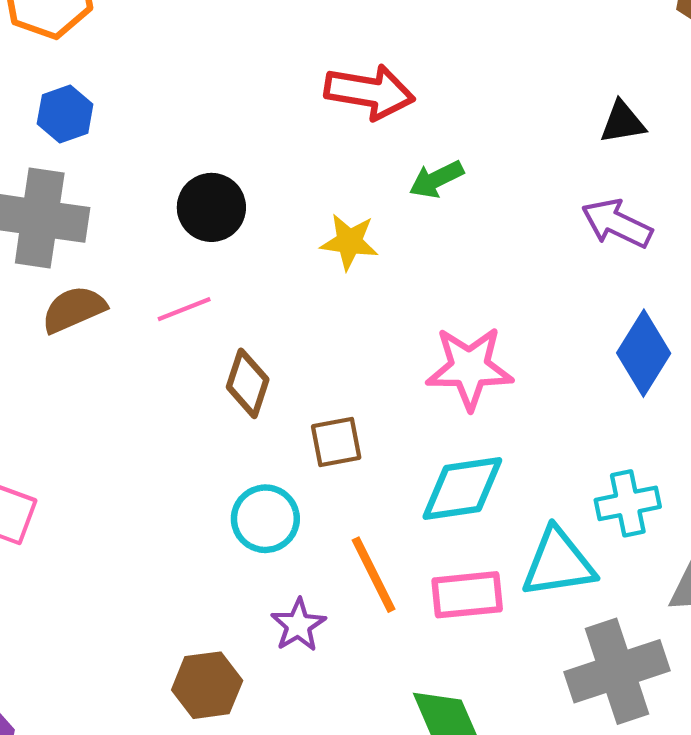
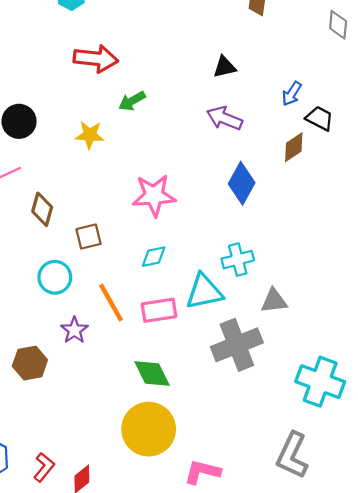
cyan diamond: (462, 488) -> (154, 257), size x0.6

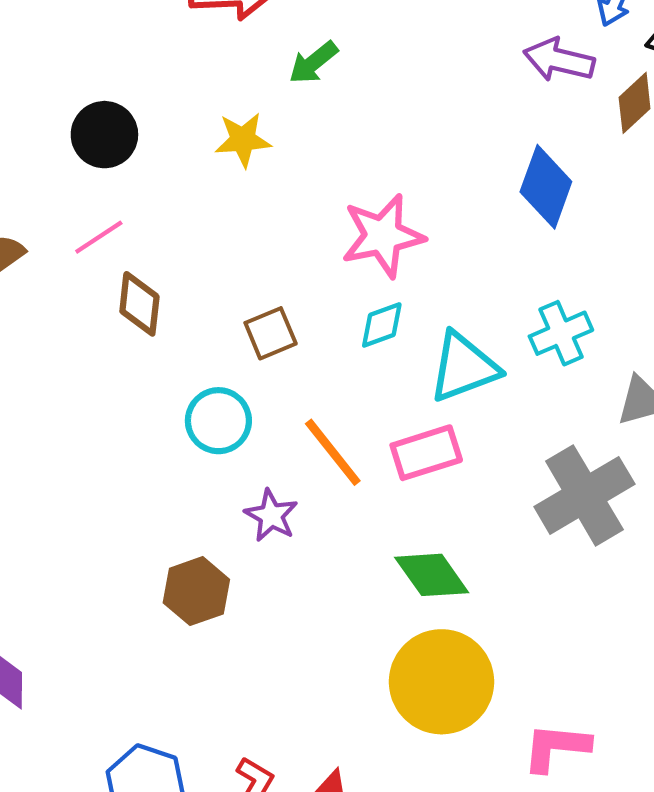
purple arrow: (225, 118) -> (559, 60), moved
brown diamond: (42, 209) -> (139, 304), moved
cyan diamond: (154, 257) -> (382, 325), moved
cyan triangle: (204, 292) -> (464, 367), moved

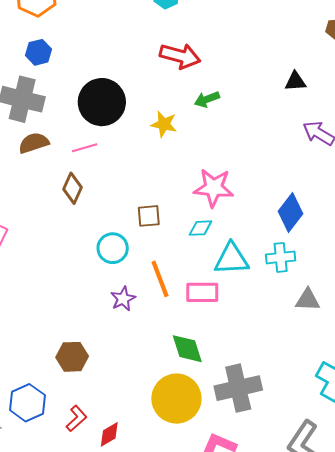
black circle: (104, 135) -> (102, 102), size x1.5
blue diamond: (546, 187) -> (291, 213), moved
brown diamond: (139, 304) -> (72, 188), moved
gray cross: (584, 495) -> (238, 388), moved
brown hexagon: (196, 591) -> (72, 357), moved

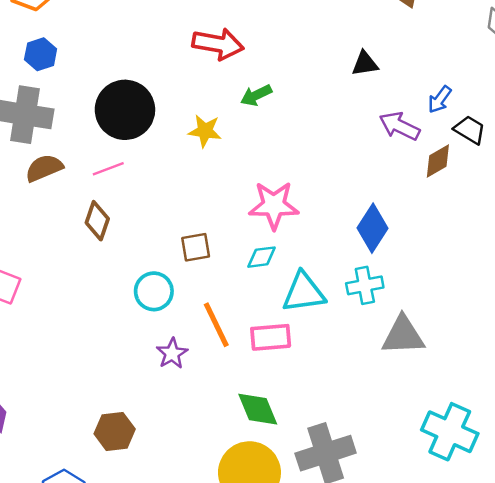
gray triangle: (308, 300) -> (403, 335), size x1.4

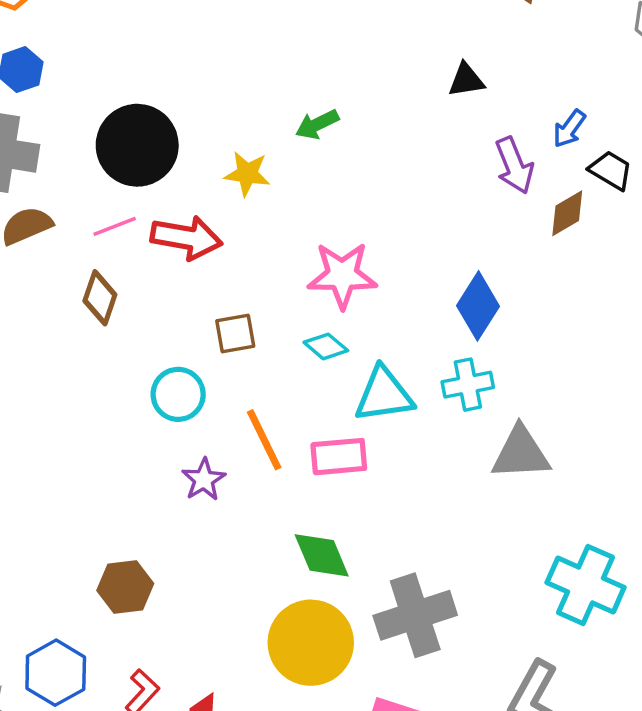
red arrow: (218, 44) -> (186, 238), moved
purple arrow: (399, 126) -> (514, 165), turned -138
cyan diamond: (262, 257) -> (326, 346), turned 48

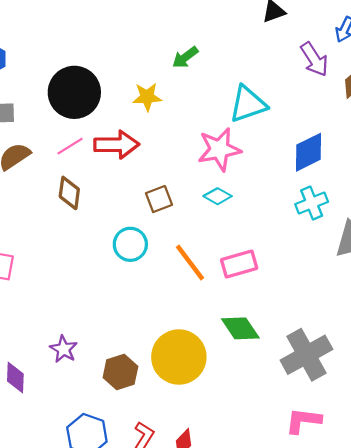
blue diamond: (478, 306) -> (308, 152), turned 42
cyan triangle: (384, 395) -> (248, 104), moved
purple star: (204, 480) -> (64, 349), moved
yellow circle: (311, 643) -> (179, 357), moved

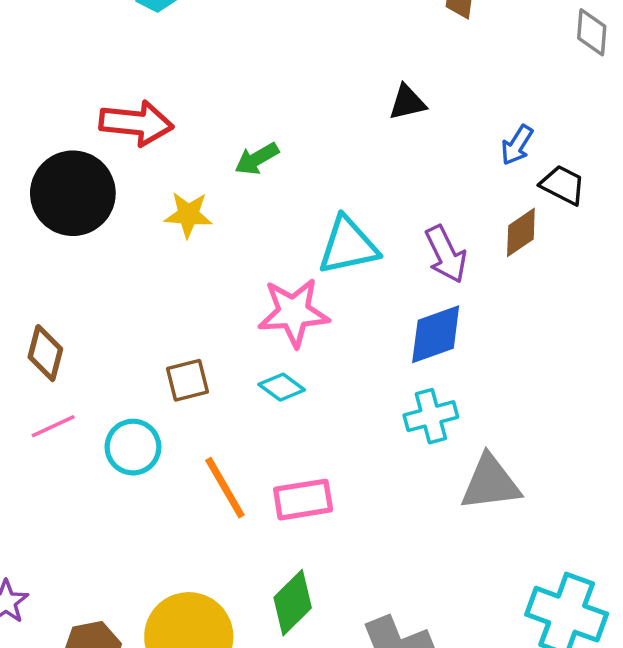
purple arrow: (314, 59) -> (446, 254), moved
red arrow: (117, 145) -> (136, 123), moved
pink line: (70, 146) -> (53, 426), moved
green diamond: (240, 328) -> (293, 603), turned 72

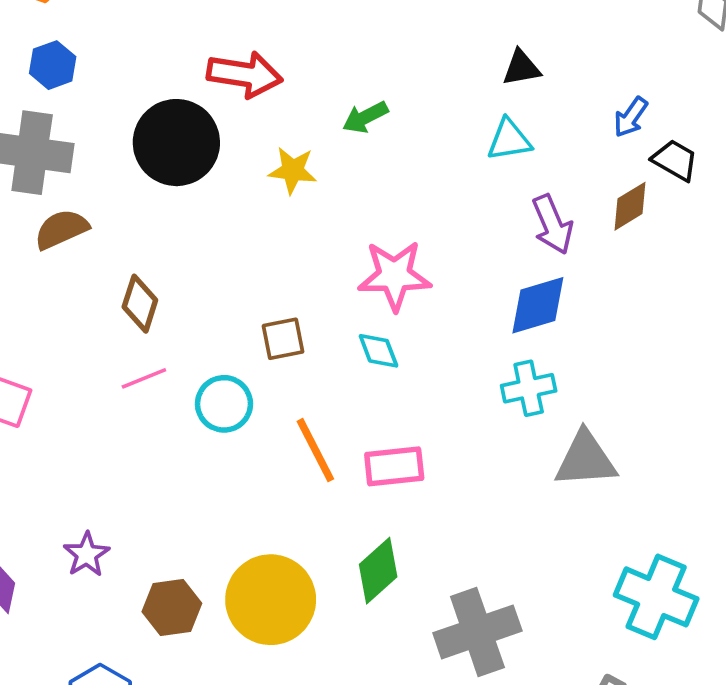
cyan triangle: (348, 246) -> (509, 140), moved, size x0.7
cyan diamond: (282, 387) -> (378, 351), turned 30

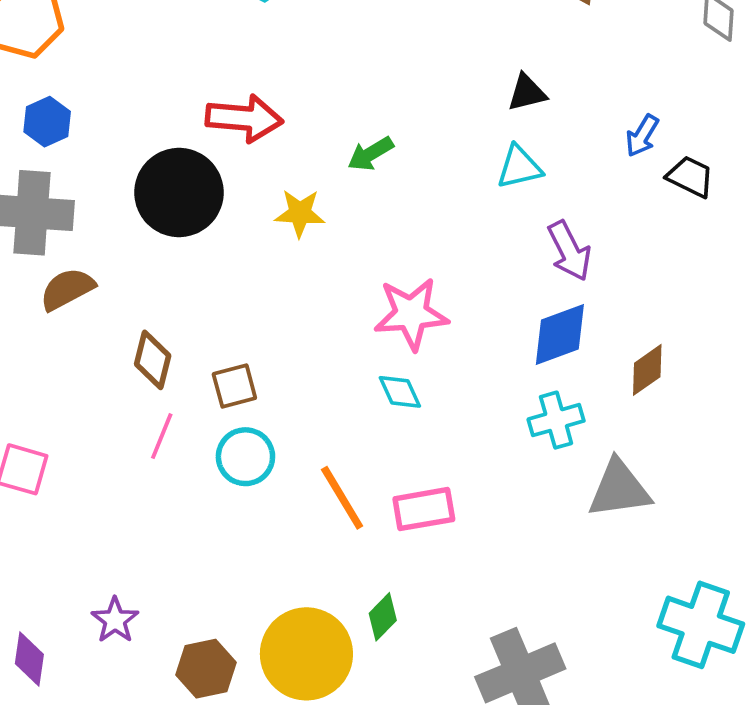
brown diamond: (630, 206) -> (647, 370), moved
brown square: (283, 339) -> (234, 386), moved
pink line: (144, 378) -> (162, 436), turned -42
green diamond: (378, 571) -> (383, 617), moved, size x0.7

